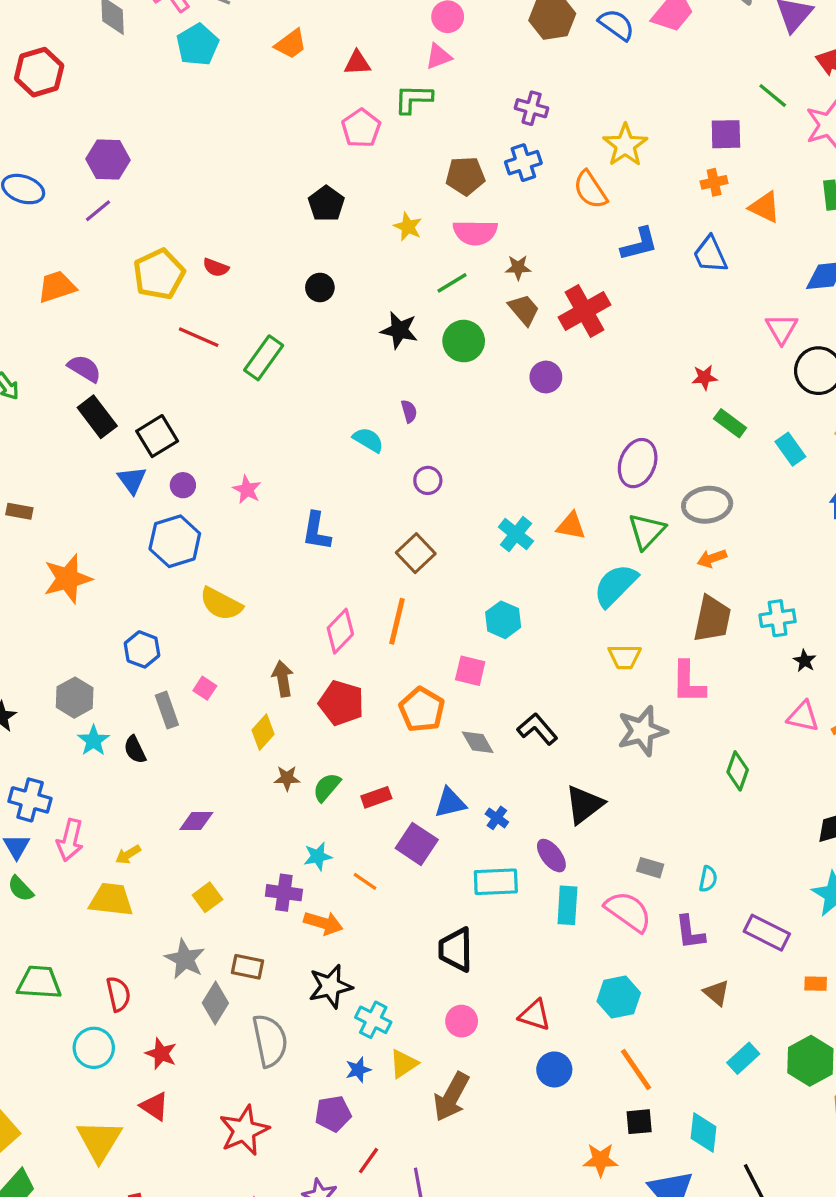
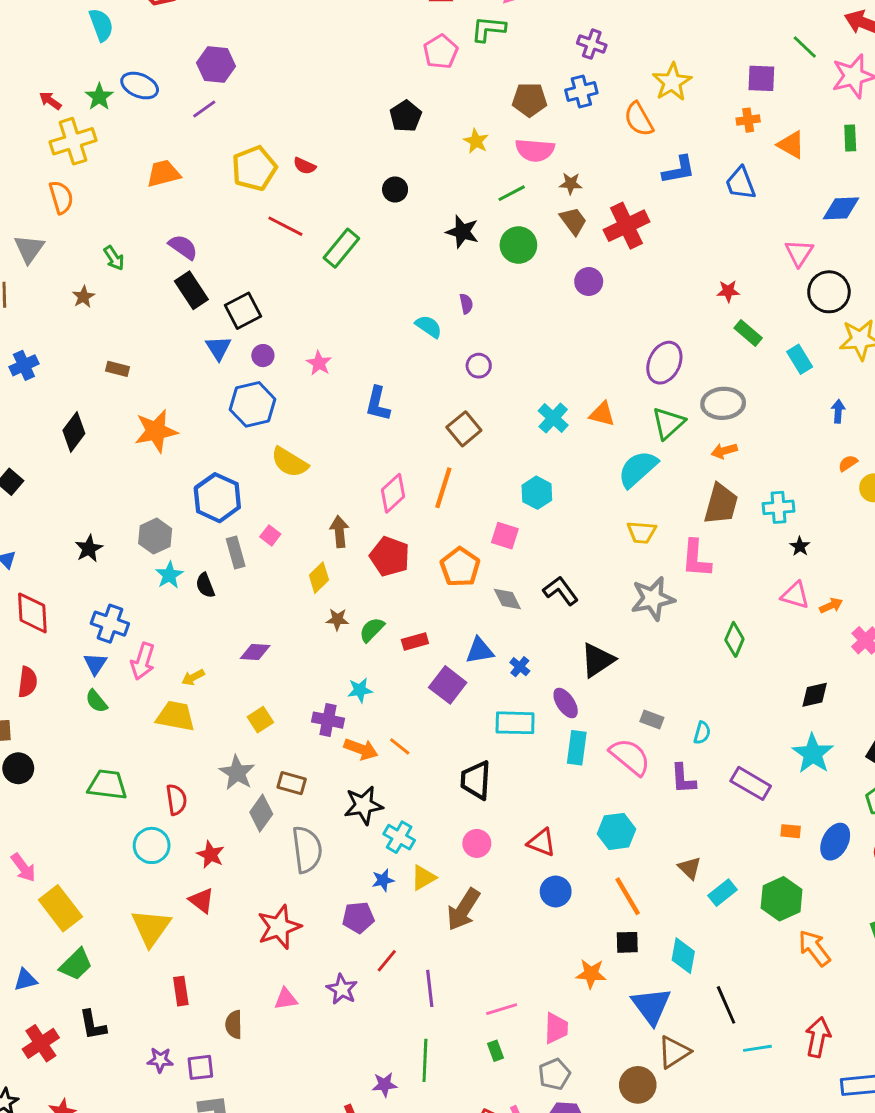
blue hexagon: (142, 649) -> (217, 498), size x1.5
orange line: (365, 881) -> (400, 746), moved
brown triangle: (716, 993) -> (690, 868), moved

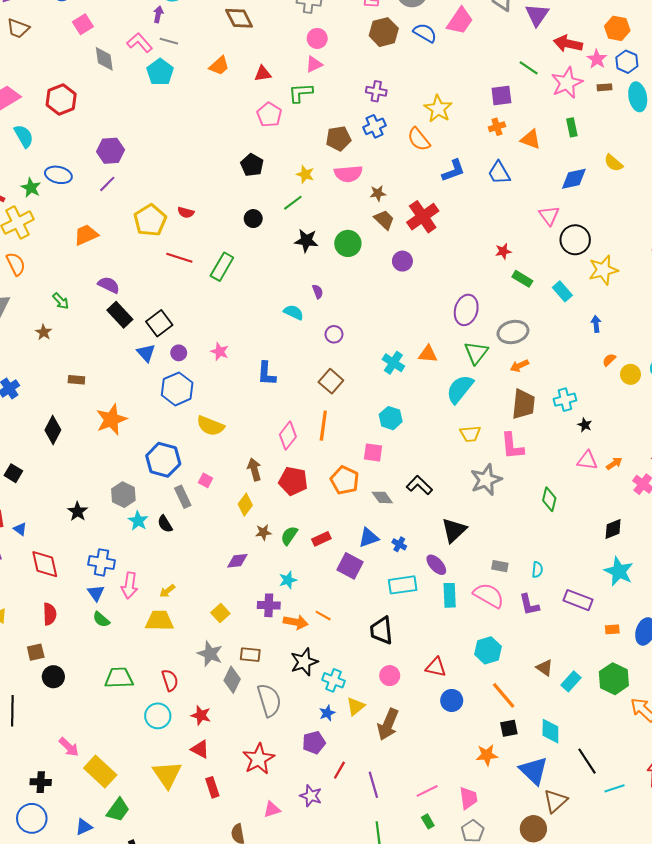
green line: (512, 193) -> (293, 203), moved
purple diamond: (255, 652) -> (237, 561), moved
red rectangle: (181, 991) -> (212, 787), moved

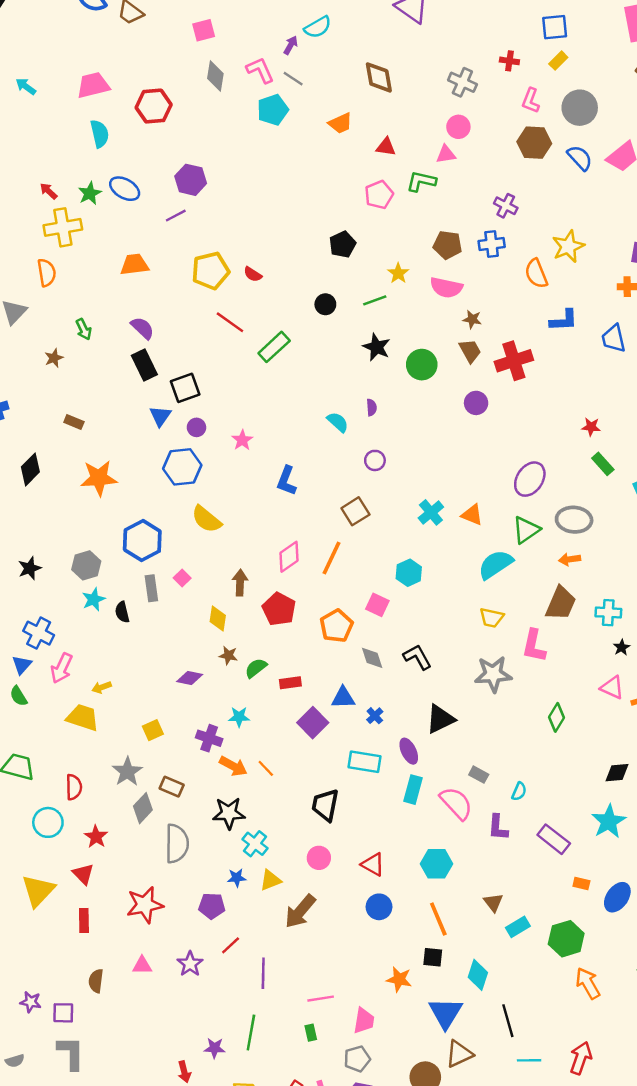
yellow diamond: (245, 505) -> (218, 619), turned -45

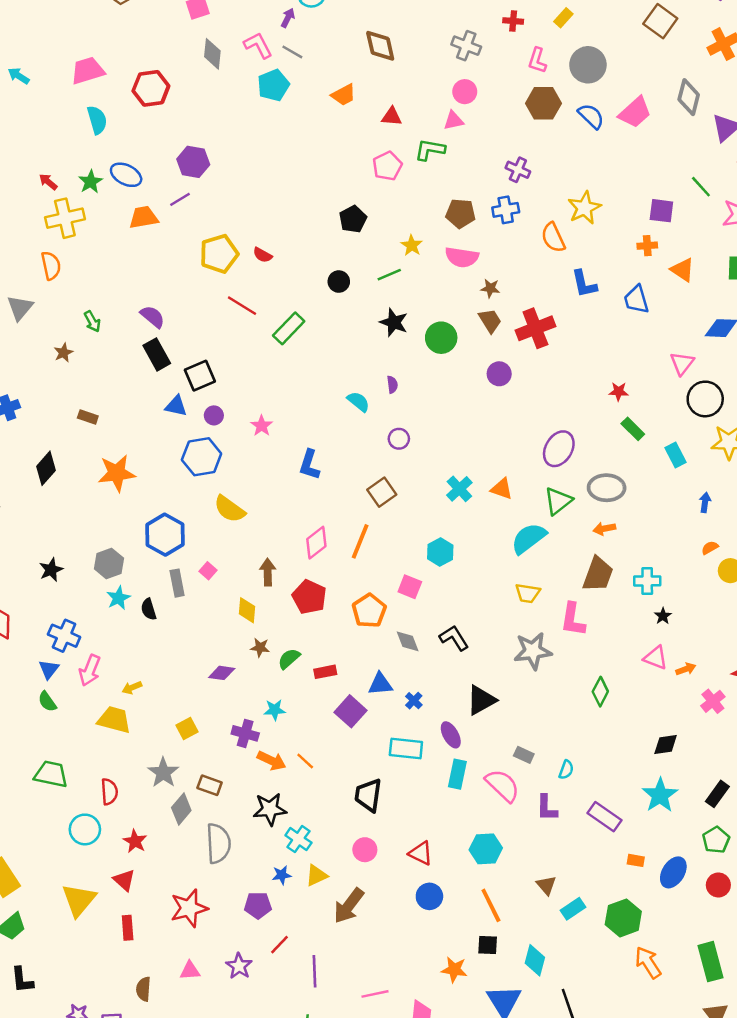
orange trapezoid: (134, 265) -> (144, 217), moved
blue L-shape: (564, 320) -> (584, 284), turned 84
blue triangle: (160, 416) -> (176, 406), turned -50

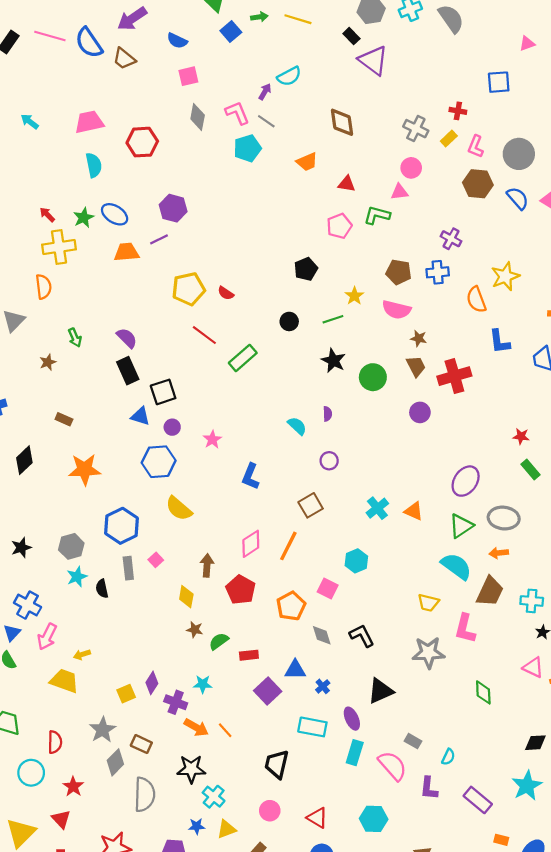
yellow rectangle: (563, 18) -> (449, 139), moved
cyan semicircle: (529, 538) -> (456, 566), moved, turned 68
purple diamond: (222, 673) -> (152, 683), moved, turned -70
green diamond: (600, 692) -> (483, 692), turned -35

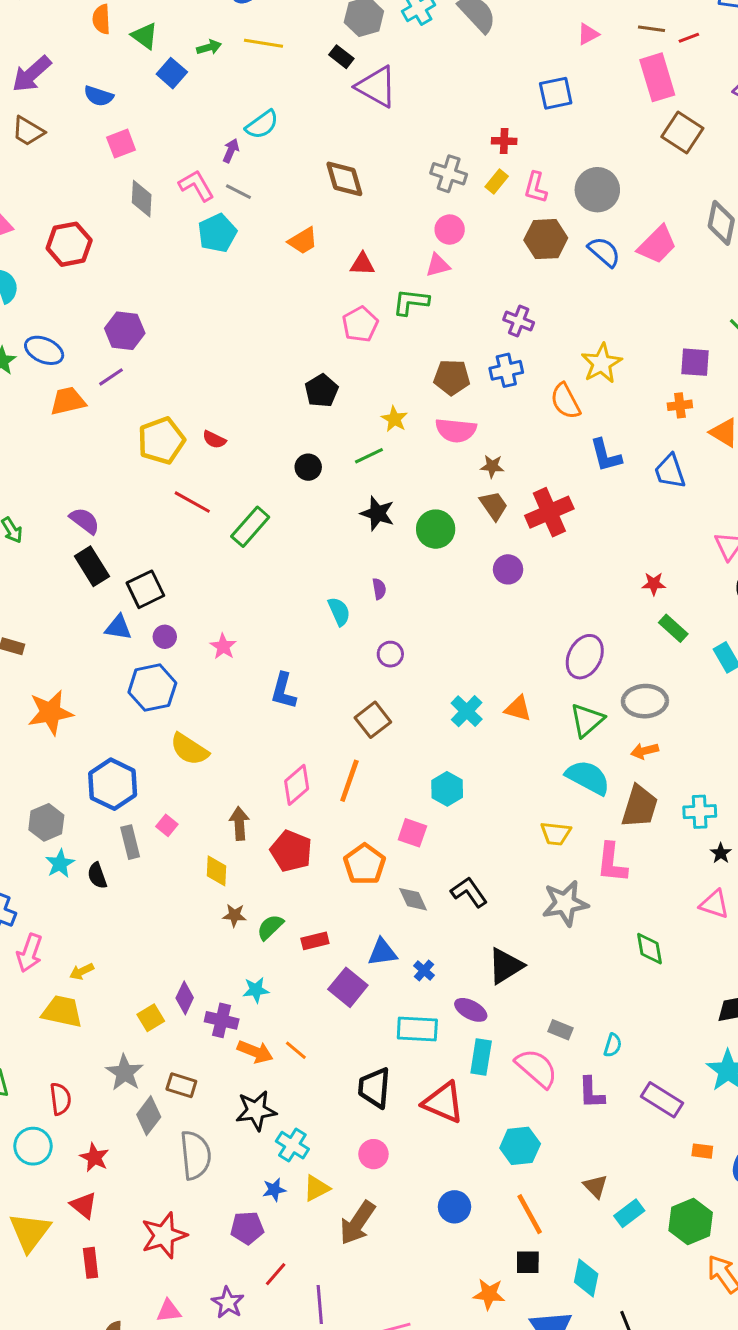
cyan semicircle: (297, 426) -> (339, 611), turned 30
purple ellipse: (352, 719) -> (471, 1010), turned -30
red triangle: (317, 818) -> (443, 1102), moved, size x1.4

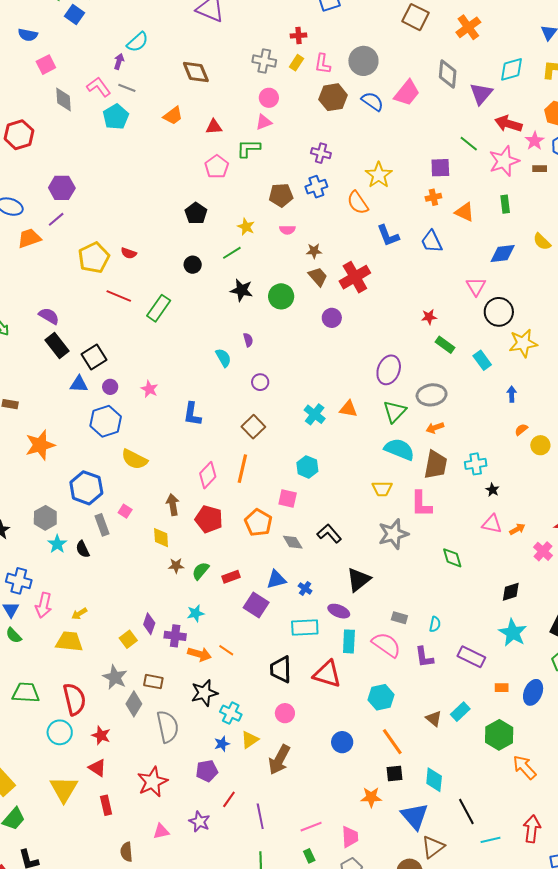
pink semicircle: (456, 430) -> (287, 230), size x0.6
red semicircle: (60, 1099) -> (74, 699), size x1.5
cyan rectangle: (629, 1213) -> (460, 712), moved

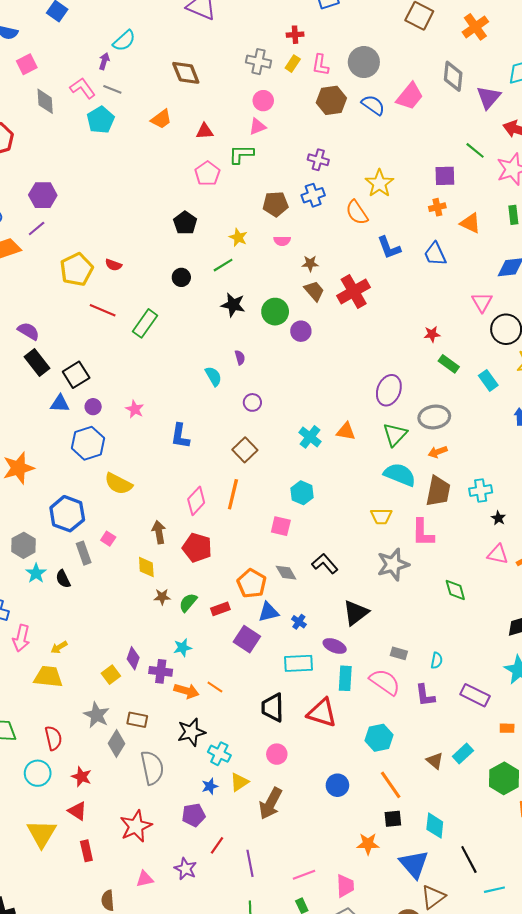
purple circle: (332, 318) -> (301, 331), moved
orange pentagon: (258, 523) -> (252, 583), moved
red semicircle: (74, 699) -> (53, 738), size x0.7

